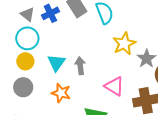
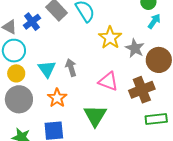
gray circle: (23, 87) -> (19, 99), size x1.4
orange star: (61, 93) -> (57, 98), turned 30

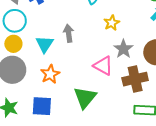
yellow star: (110, 38) -> (112, 23), size x0.7
gray star: (135, 48) -> (123, 49), moved
gray arrow: (71, 68) -> (69, 33), moved

